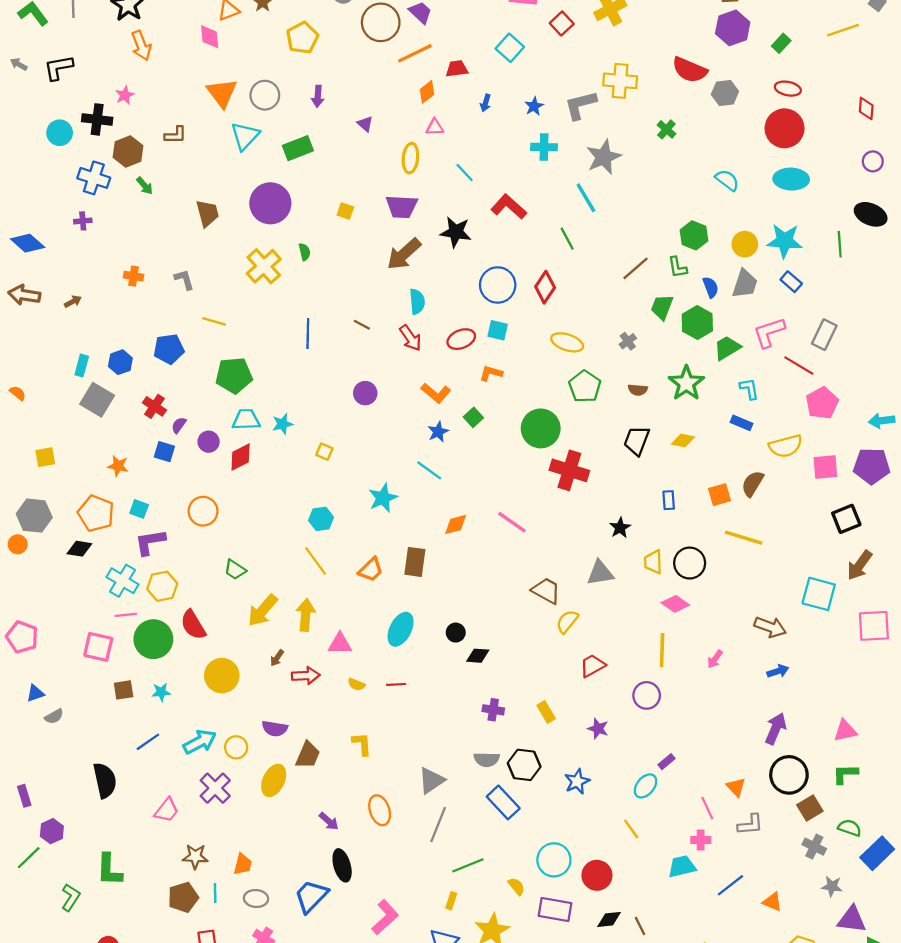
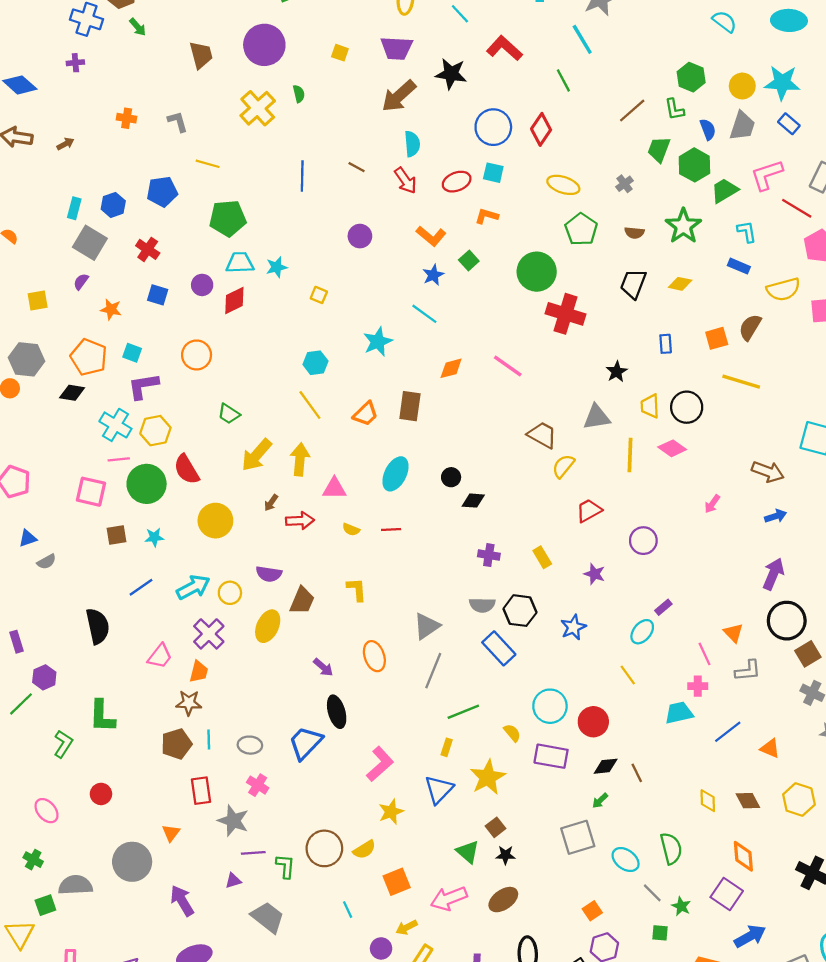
purple semicircle: (179, 425) -> (81, 282), moved
yellow line: (662, 650) -> (630, 455), moved
orange trapezoid: (243, 864) -> (199, 672), moved

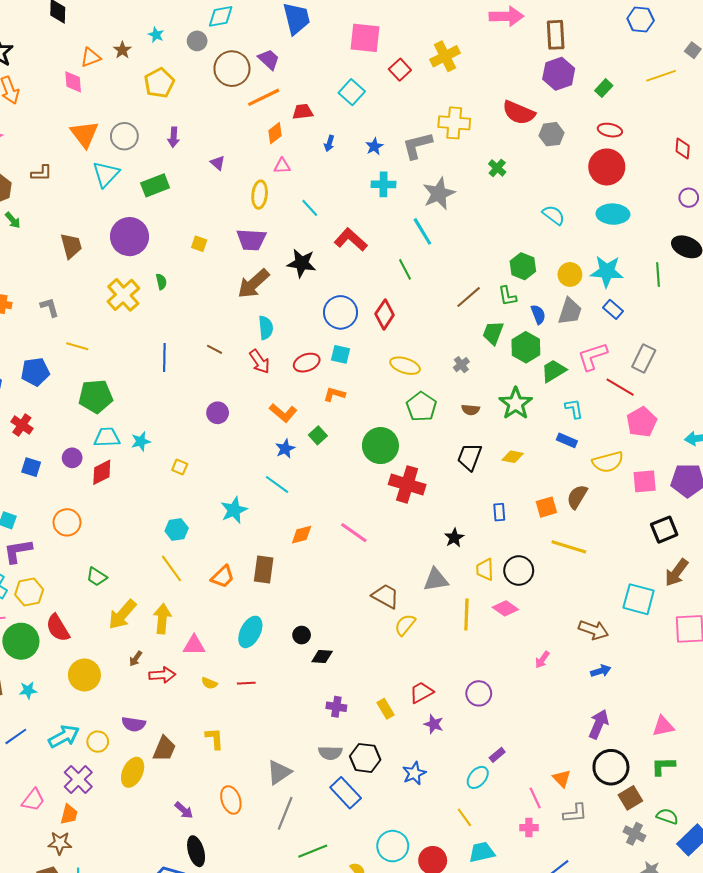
red trapezoid: (589, 511) -> (421, 692), moved
cyan trapezoid: (679, 713) -> (482, 852), moved

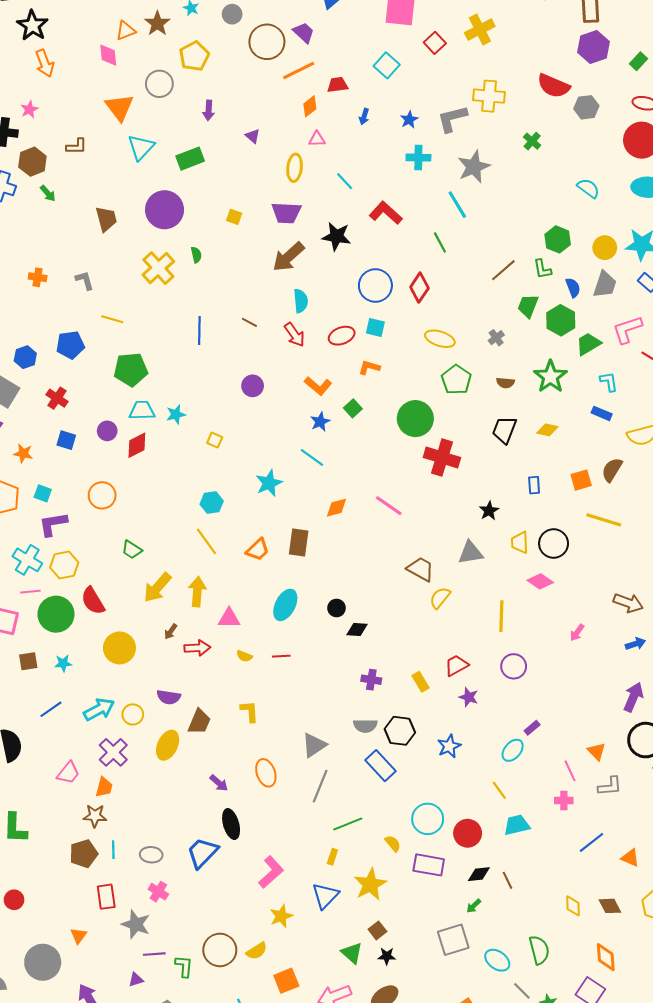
brown star: (122, 50) -> (157, 23), size x1.4
gray circle: (124, 136) -> (159, 84), moved
yellow line: (466, 615) -> (501, 616), moved

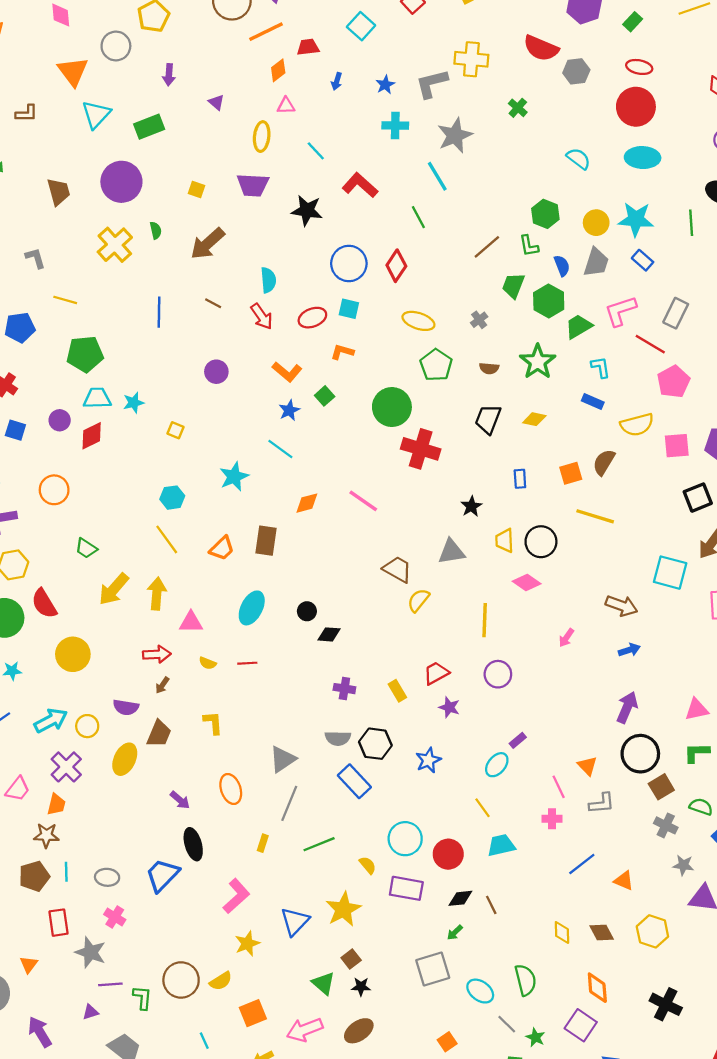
brown arrow: (288, 257) -> (208, 244), moved
brown arrow: (171, 632) -> (162, 685), moved
yellow rectangle: (332, 857) -> (263, 843), moved

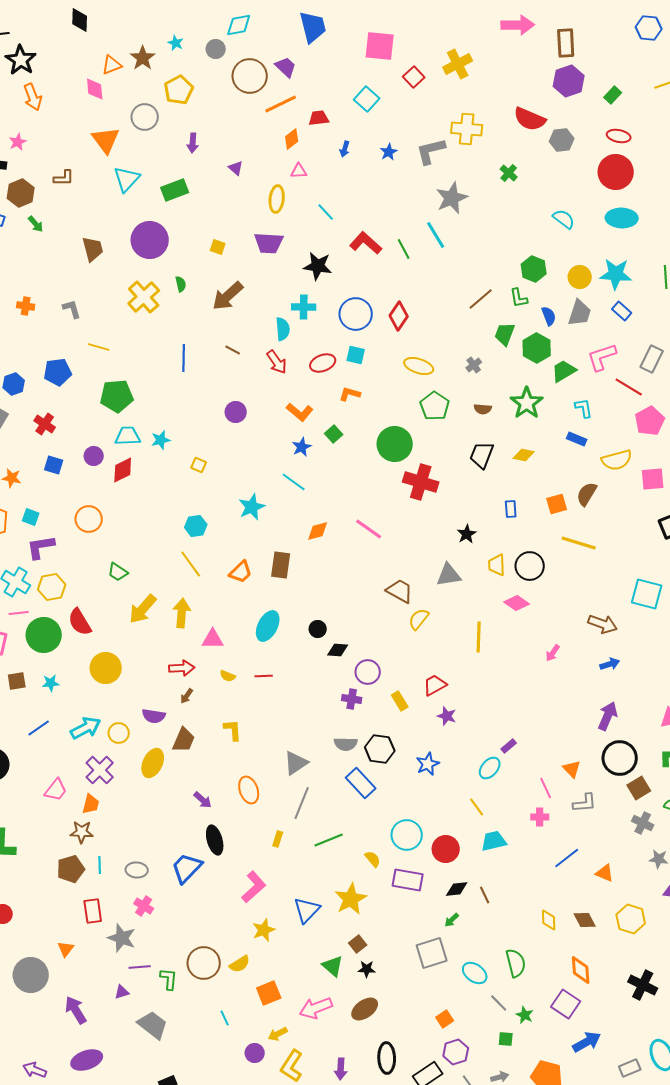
cyan cross: (395, 125) -> (304, 307), moved
green line: (418, 217) -> (404, 249), moved
purple circle: (498, 674) -> (368, 672), moved

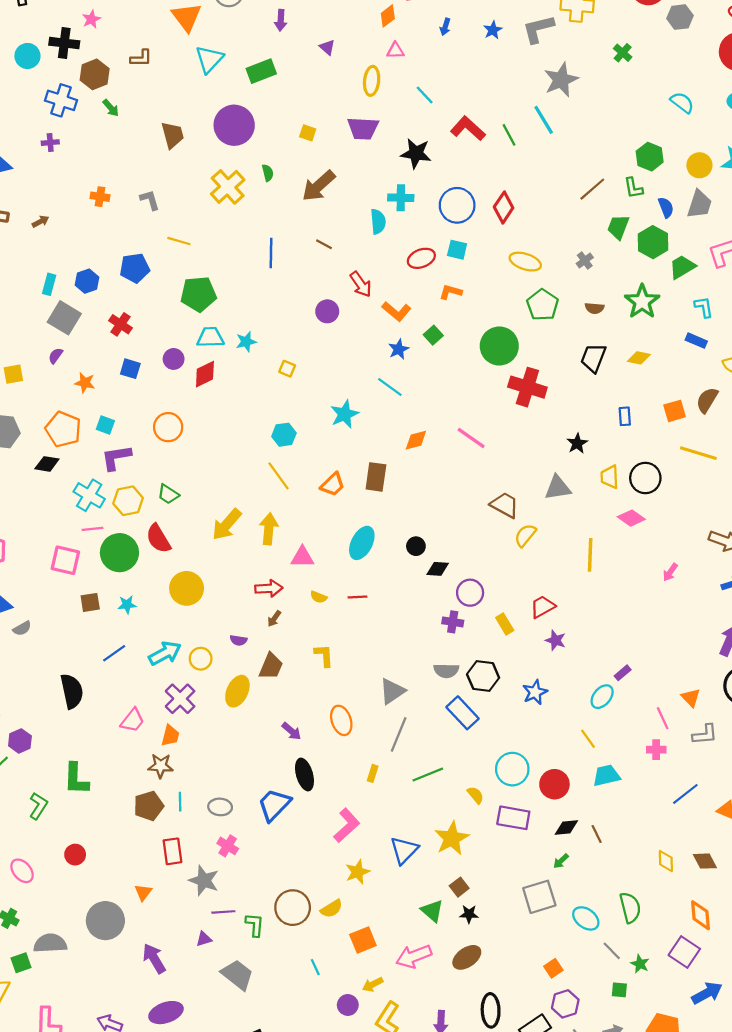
red arrow: (277, 362) -> (361, 284), moved
green trapezoid: (118, 572) -> (168, 494), moved
purple semicircle: (154, 716) -> (238, 640), size x0.7

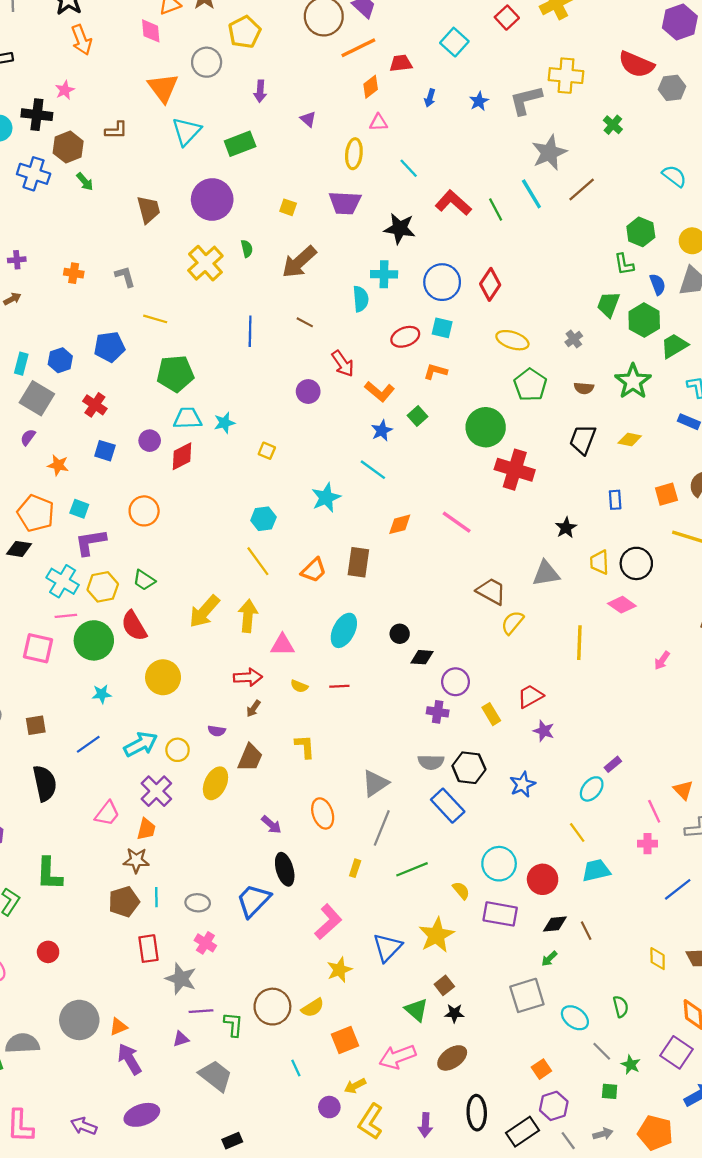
purple cross: (50, 143) -> (17, 260), moved
brown line: (592, 189) -> (582, 189), moved
brown square: (90, 602) -> (36, 725), moved
orange triangle: (143, 892) -> (118, 1027), moved, turned 30
green semicircle: (630, 908) -> (621, 1007), size x0.7

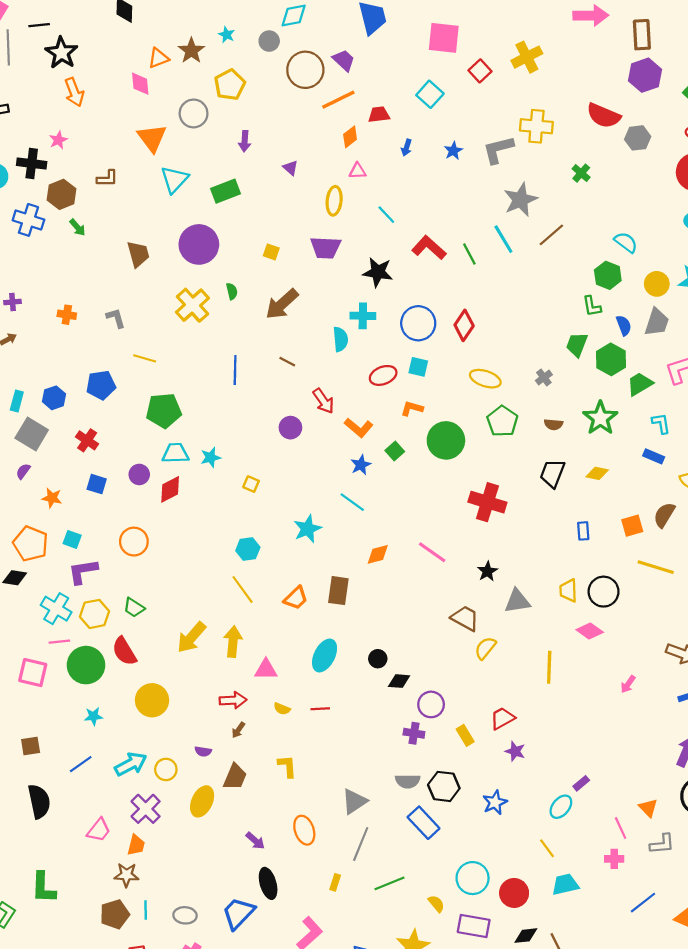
cyan semicircle: (674, 176) -> (626, 242), moved
green circle: (486, 427) -> (446, 440), moved
black star: (566, 528) -> (487, 571), moved

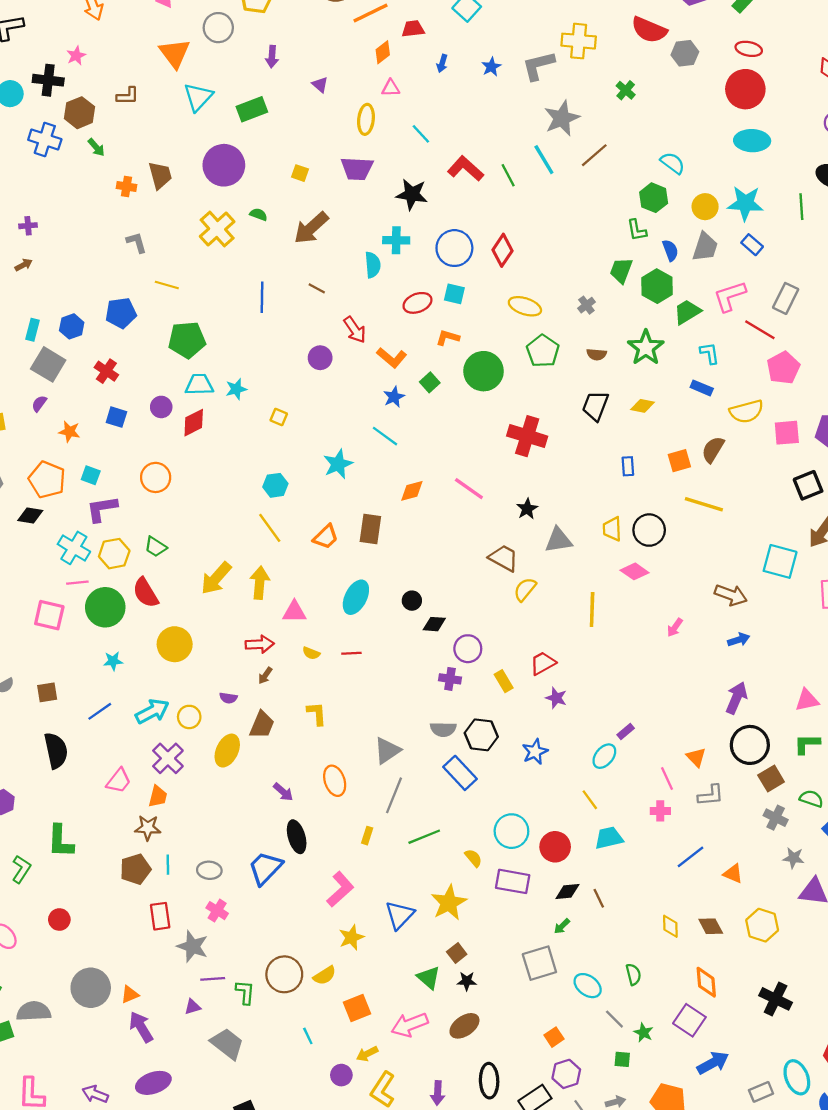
green semicircle: (232, 291) -> (259, 214), turned -56
orange cross: (67, 315) -> (127, 187), moved

